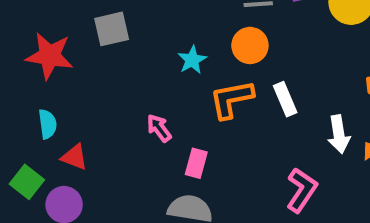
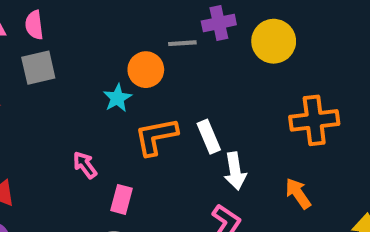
orange circle: (250, 45) -> (146, 70), moved
white arrow: (339, 134) -> (235, 171), moved

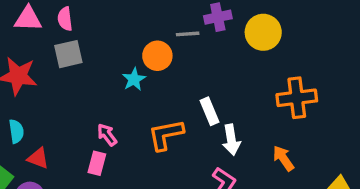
orange L-shape: (156, 137) -> (166, 135), moved
pink rectangle: (121, 199) -> (97, 163), moved

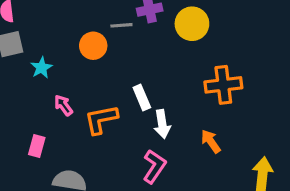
cyan star: (134, 79) -> (41, 68), moved
pink arrow: (107, 135) -> (63, 105), moved

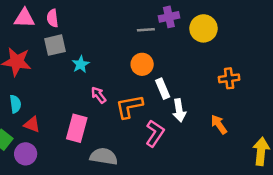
orange circle: (93, 46) -> (142, 64), moved
orange cross: (223, 85) -> (229, 78), size x0.7
pink rectangle: (37, 146) -> (77, 128), size x1.5
pink L-shape: (154, 166) -> (155, 133), moved

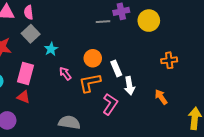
gray square: (55, 45) -> (31, 34), turned -30
orange circle: (142, 64) -> (93, 58), moved
red triangle: (32, 124) -> (23, 97), moved
pink rectangle: (77, 128) -> (26, 74), moved

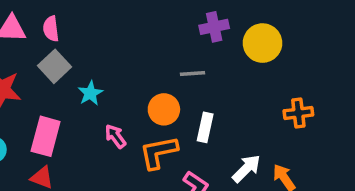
gray line: (103, 22) -> (193, 74), moved
white rectangle: (116, 68) -> (205, 127), turned 35
white arrow: (129, 86) -> (246, 169), moved, turned -126

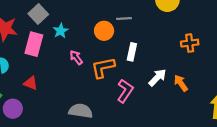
orange circle: (164, 109) -> (104, 31), moved
pink rectangle: (46, 136) -> (34, 44), moved

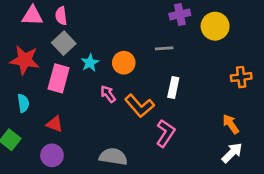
orange circle: (104, 31) -> (124, 63), moved
orange L-shape: (103, 68) -> (139, 106), turned -120
white arrow: (157, 78) -> (232, 153), moved
purple circle: (13, 109) -> (52, 155), moved

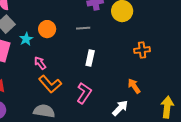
orange circle: (124, 63) -> (47, 29), moved
orange L-shape: (139, 106) -> (50, 84), moved
white arrow: (232, 153) -> (120, 108), moved

